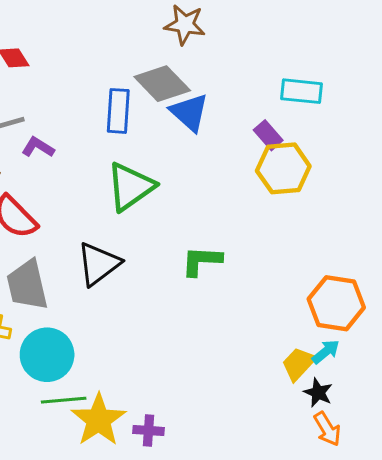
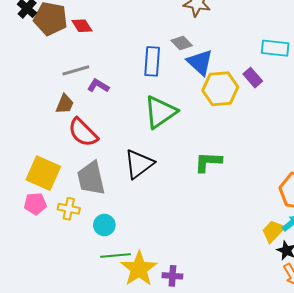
gray diamond: (162, 84) -> (182, 43), size x0.6
yellow hexagon: (283, 168) -> (220, 89), moved
cyan circle: (47, 355) -> (104, 225), size x0.6

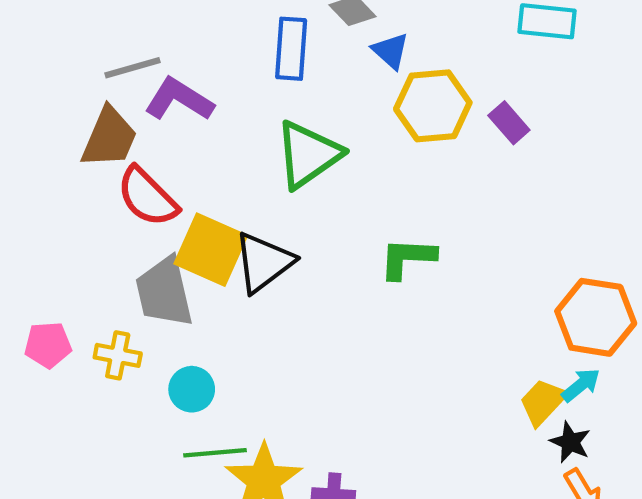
blue triangle: (200, 62) -> (391, 51), size x0.7
purple rectangle: (253, 78) -> (509, 123), moved
purple L-shape: (98, 86) -> (179, 99), size x1.5
brown trapezoid: (65, 104) -> (109, 138), size x1.5
yellow square: (43, 173) -> (211, 250), moved

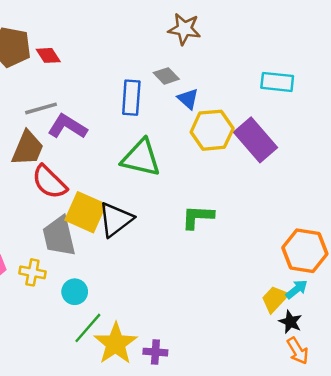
purple rectangle: (509, 123) -> (255, 140), size x1.8
green triangle: (308, 154) -> (141, 158), turned 48
green line: (215, 453) -> (88, 328), turned -44

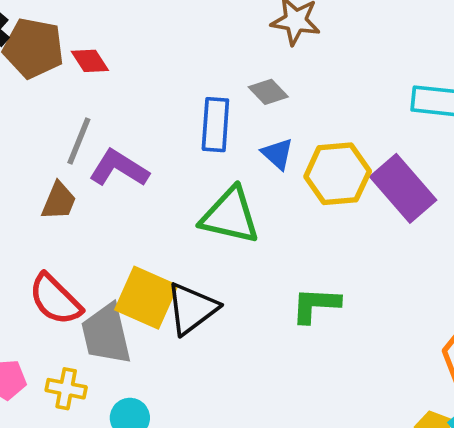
blue triangle: (188, 99) -> (277, 154), moved
gray line: (41, 108) -> (79, 141), turned -52
brown trapezoid: (28, 148) -> (59, 201), size x0.7
red semicircle: (49, 182) -> (55, 299), moved

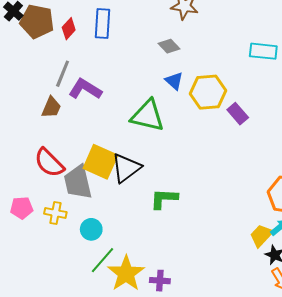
red diamond: (90, 61) -> (69, 29), turned 75
blue rectangle: (215, 125) -> (103, 23), moved
purple rectangle: (403, 188) -> (238, 114), moved, size x0.6
green L-shape: (316, 305) -> (164, 199), moved

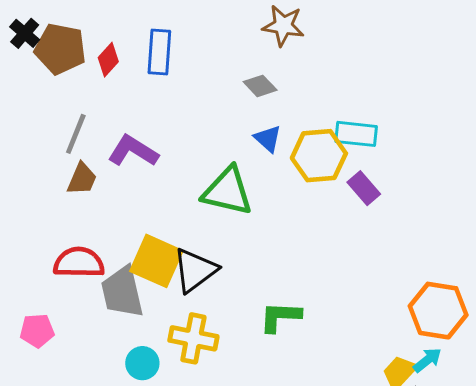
cyan rectangle: (263, 51) -> (356, 134), moved
gray line: (63, 74) -> (76, 134), moved
red semicircle: (49, 163) -> (79, 263), turned 136
green L-shape: (164, 199) -> (280, 317), moved
yellow cross: (55, 213) -> (193, 338), moved, size x1.4

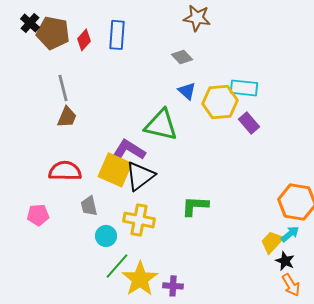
gray line: (76, 134) -> (63, 88), turned -36
purple L-shape: (133, 151) -> (129, 150), moved
gray trapezoid: (122, 292) -> (89, 206), moved, size x0.6

